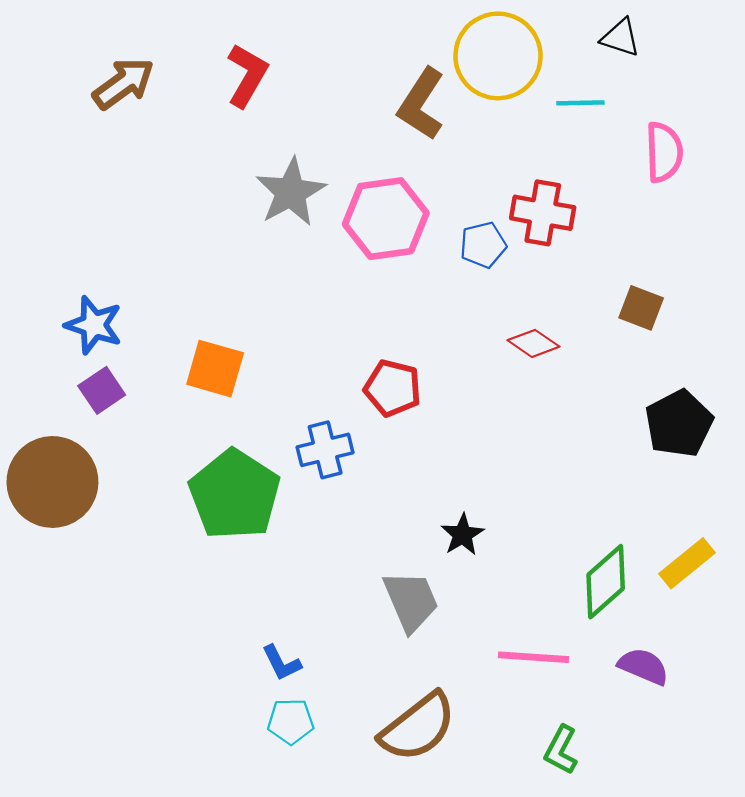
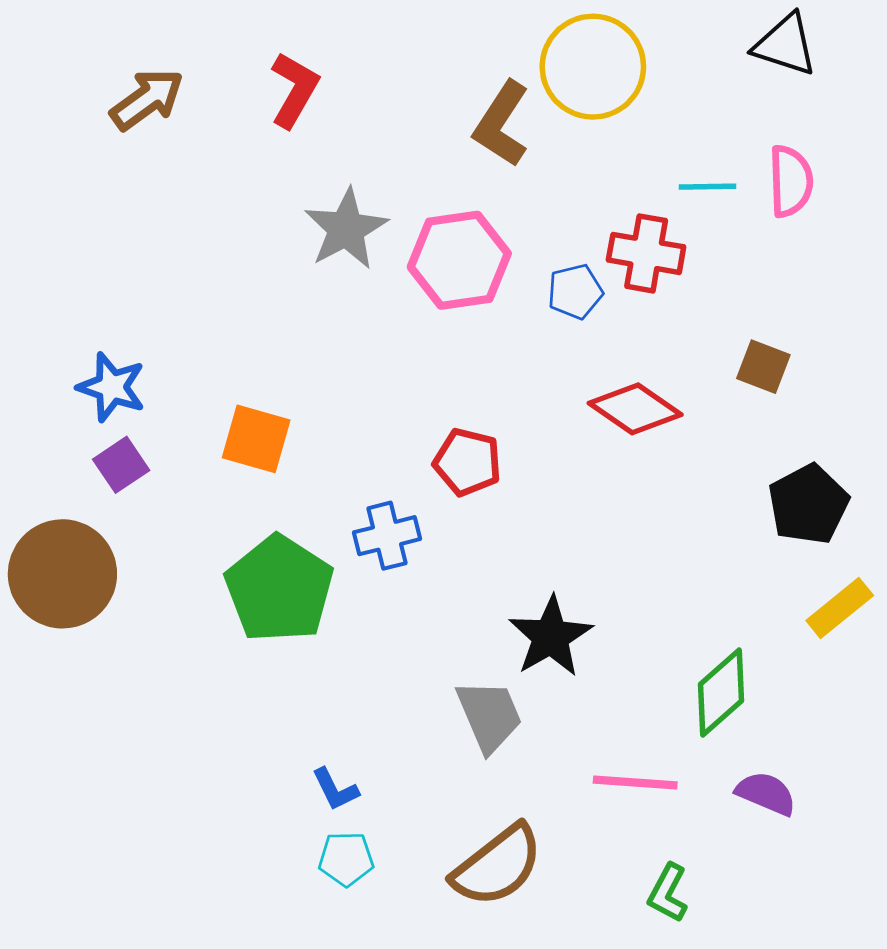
black triangle: (621, 38) -> (785, 45), moved, size x1.4
cyan line: (580, 103) -> (707, 187), moved
red diamond: (533, 343) -> (635, 409), size x1.5
black star: (462, 535) -> (551, 637), size x1.6
yellow rectangle: (687, 563) -> (840, 608), moved

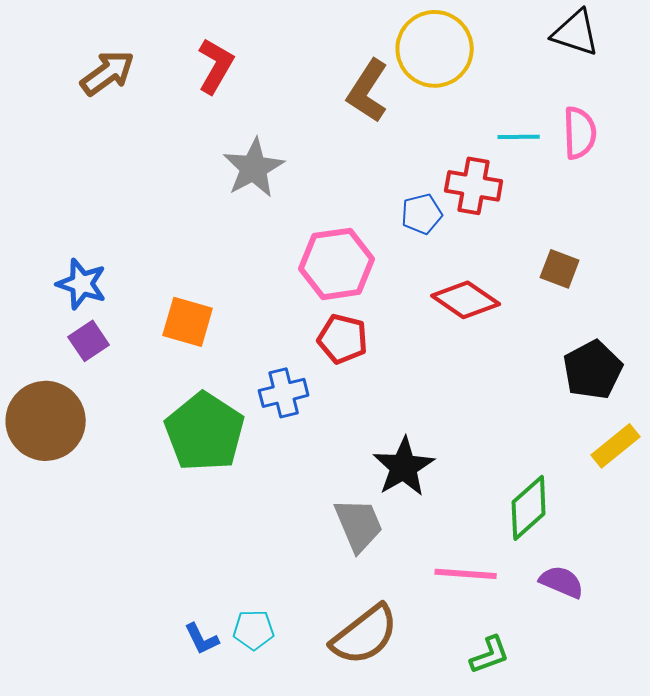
pink hexagon: (459, 260) -> (337, 264), moved
blue L-shape: (335, 789) -> (202, 639), moved
green L-shape: (668, 893) -> (490, 655), turned -138

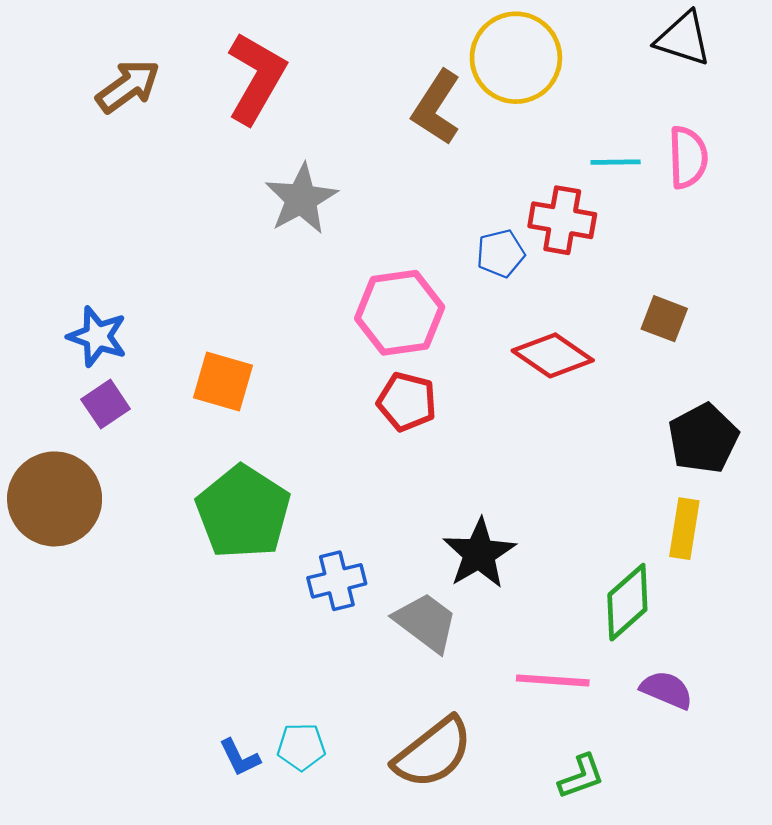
red L-shape: (216, 66) -> (256, 78), size x1.4
blue cross: (284, 393) -> (337, 581), moved
yellow rectangle: (616, 446) -> (684, 529), moved, turned -42
gray trapezoid: (359, 525) -> (426, 622), turned -30

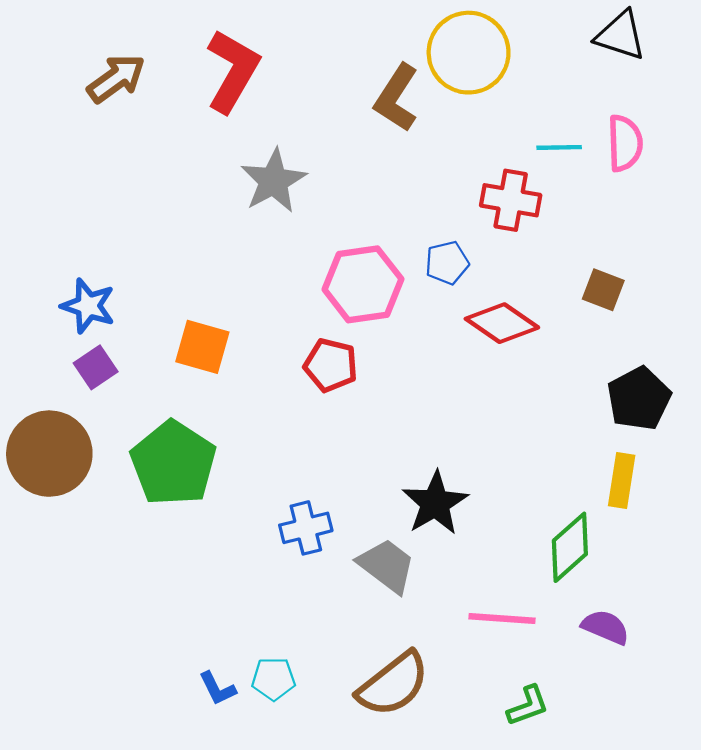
blue pentagon: (501, 253) -> (447, 263), moved
red pentagon: (407, 402) -> (331, 365), moved
green pentagon: (243, 512) -> (173, 463), moved

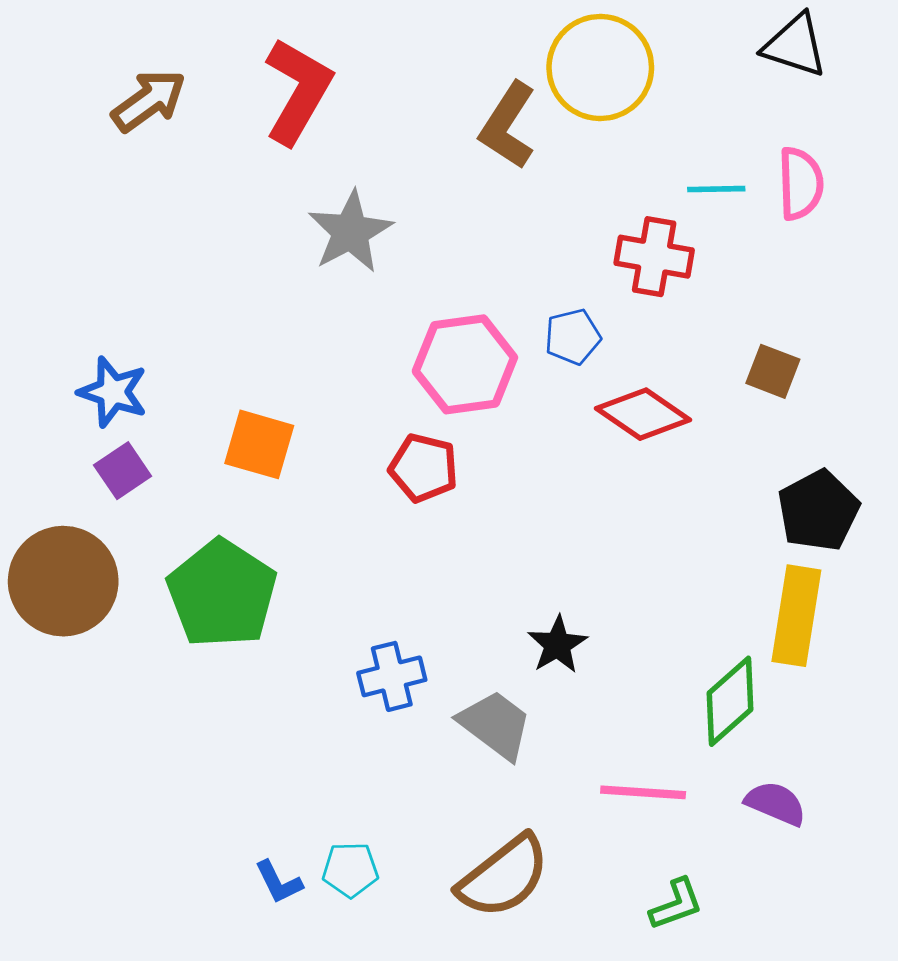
yellow rectangle: (622, 480) -> (796, 616), size x1.4
black star: (435, 503) -> (557, 645), size x0.7

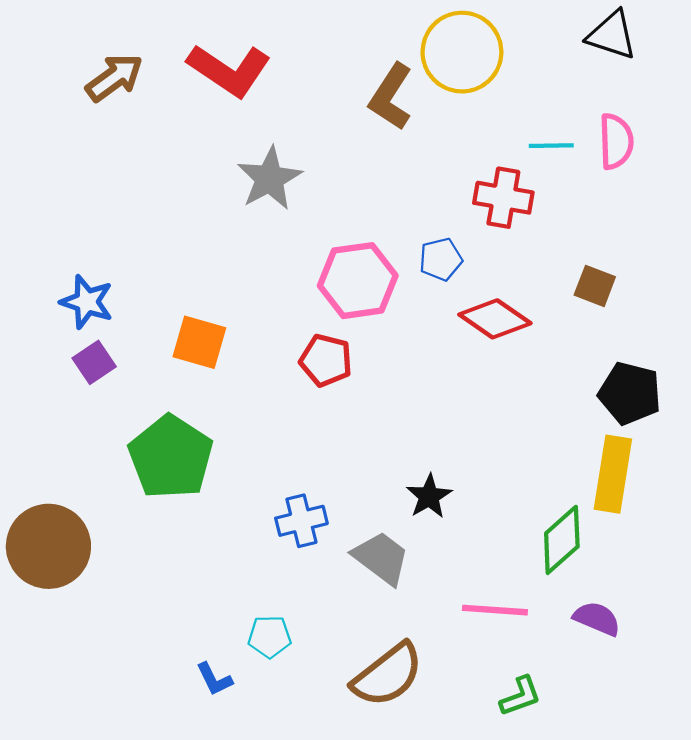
red L-shape: (298, 91) -> (229, 70), turned 94
black pentagon: (818, 511) -> (630, 393), turned -30
brown circle: (63, 581) -> (48, 546), moved
cyan pentagon: (350, 870) -> (270, 637), moved

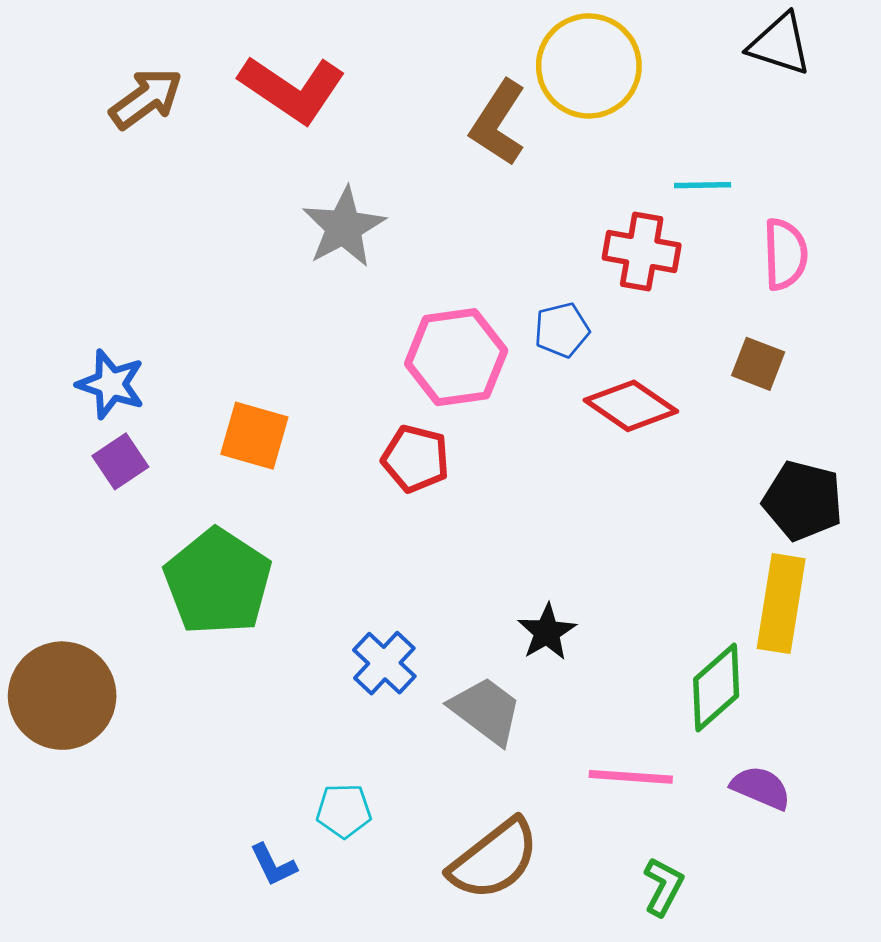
pink semicircle: (616, 141) -> (785, 254), moved
blue cross: (301, 521) -> (384, 663), turned -33
green L-shape: (520, 696) -> (663, 887), turned -42

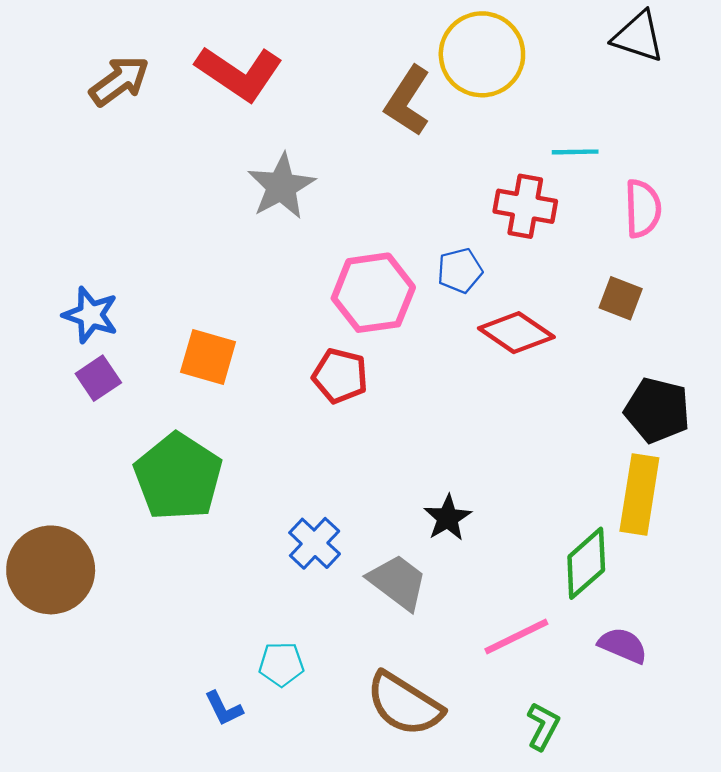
pink line: (631, 777) -> (516, 636), turned -30
brown semicircle: (494, 859) -> (404, 704), turned 70

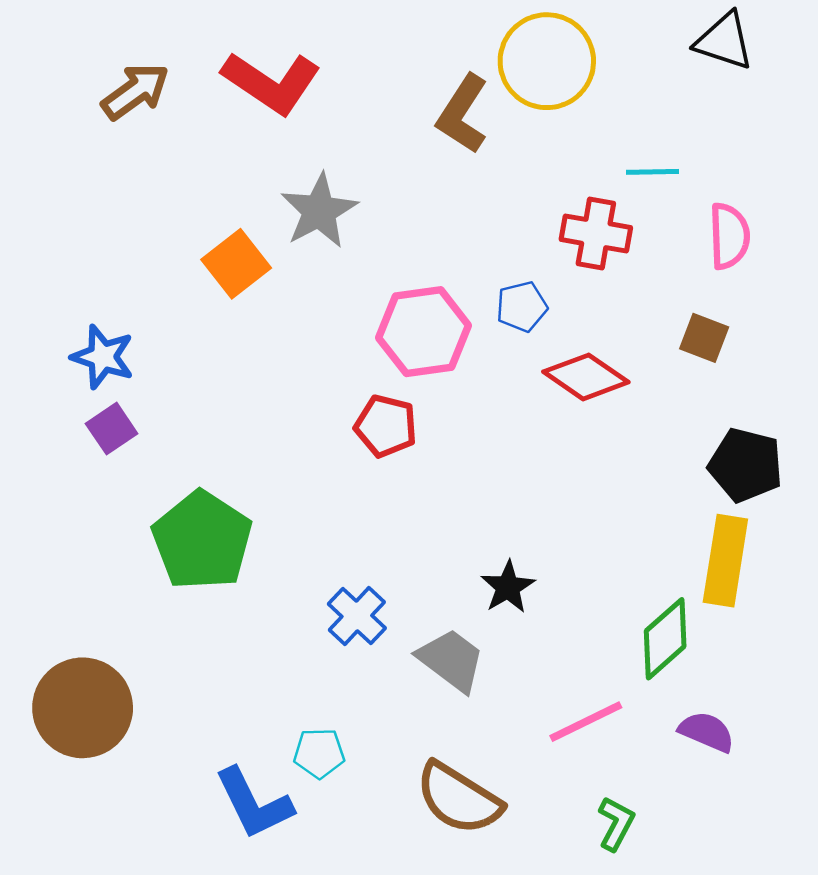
orange square: (208, 357) -> (236, 264), moved, turned 36
brown circle: (51, 570) -> (83, 708), moved
blue L-shape: (224, 709) -> (254, 803), size x1.8

